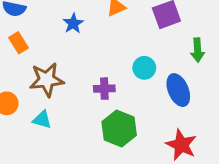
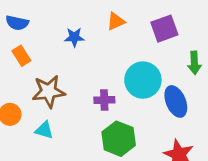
blue star: (73, 23) -> (74, 37), turned 30
cyan circle: (144, 68) -> (143, 80), size x1.6

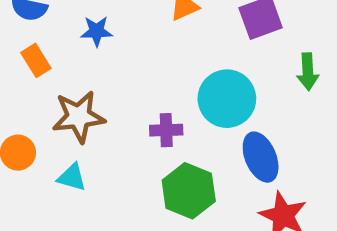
blue star: (74, 37) -> (97, 31), moved
blue ellipse: (176, 101) -> (261, 157), moved

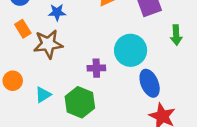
brown star: (79, 117) -> (48, 44), moved
cyan triangle: (72, 177) -> (43, 95), turned -48
green hexagon: (189, 191) -> (80, 102), moved

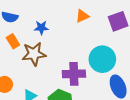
purple cross: (96, 68) -> (74, 74), size x1.5

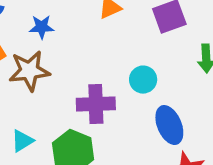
cyan circle: (102, 59) -> (143, 80), size x0.6

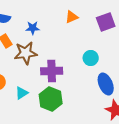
purple cross: (96, 104) -> (52, 71), moved

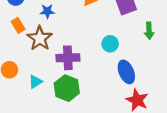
brown star: (26, 53) -> (40, 38), turned -30

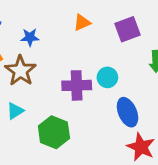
purple cross: (68, 58) -> (77, 85), moved
cyan triangle: (35, 82) -> (15, 111), moved

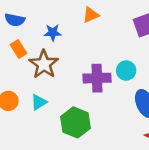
orange triangle: (82, 23) -> (91, 15), moved

